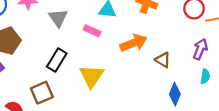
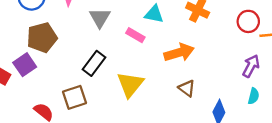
brown triangle: (163, 60) -> (187, 88), moved

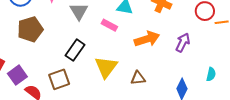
purple square: (25, 65) -> (17, 75), moved
purple arrow: (251, 66) -> (183, 43), moved
brown triangle: (187, 88) -> (138, 78), moved, turned -42

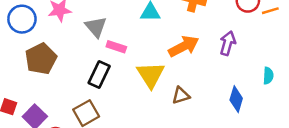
pink rectangle: (109, 25) -> (116, 47), moved
yellow triangle: (106, 67) -> (151, 75), moved

